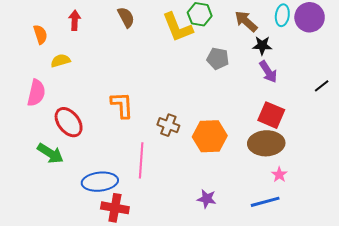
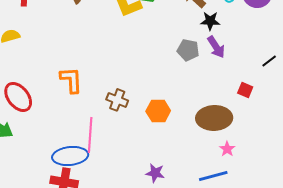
gray pentagon: (218, 59) -> (188, 50), moved
red square: (271, 115) -> (245, 90), moved, size x0.6
orange hexagon: (210, 136) -> (158, 111), size x0.7
blue ellipse: (100, 182) -> (70, 156), moved

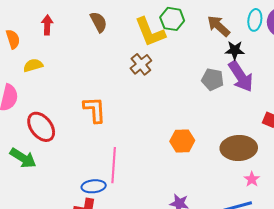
purple arrow: (216, 47) -> (241, 76), size x1.4
brown cross: (117, 100) -> (141, 64), moved, turned 30
blue ellipse: (70, 156) -> (94, 186), size x0.7

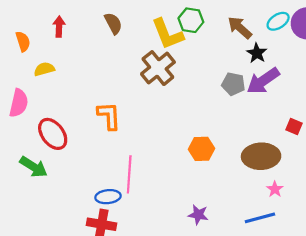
cyan ellipse: (255, 20) -> (278, 21), turned 50
black star: (235, 50) -> (257, 53), turned 30
brown cross: (141, 64) -> (158, 68), size x1.5
purple arrow: (241, 76) -> (263, 81), turned 88

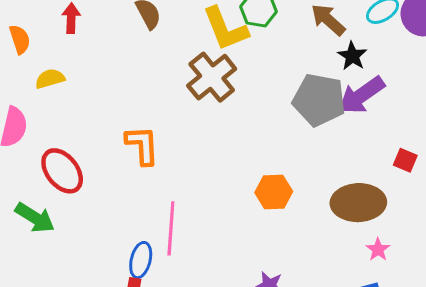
gray pentagon: (233, 84) -> (319, 100), size x1.6
blue ellipse: (108, 197) -> (141, 260), turned -70

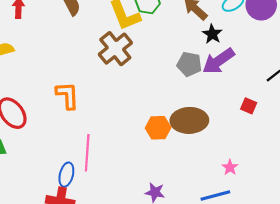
gray pentagon: (319, 100) -> (189, 64), size x0.7
brown ellipse: (358, 203) -> (189, 120), moved

